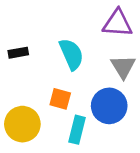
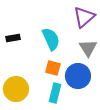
purple triangle: (118, 23) -> (84, 17), turned -45
orange square: (60, 99) -> (53, 68), moved

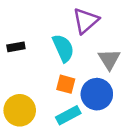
purple triangle: (84, 17) -> (86, 21), moved
cyan rectangle: (55, 93) -> (68, 115), turned 48

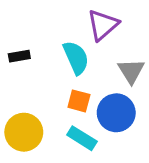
cyan rectangle: (68, 115) -> (82, 138), turned 60

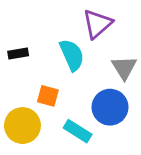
orange square: (79, 101) -> (48, 96), moved

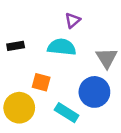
purple triangle: (97, 24) -> (73, 20), moved, size x0.6
cyan semicircle: (72, 55) -> (62, 47), turned -60

